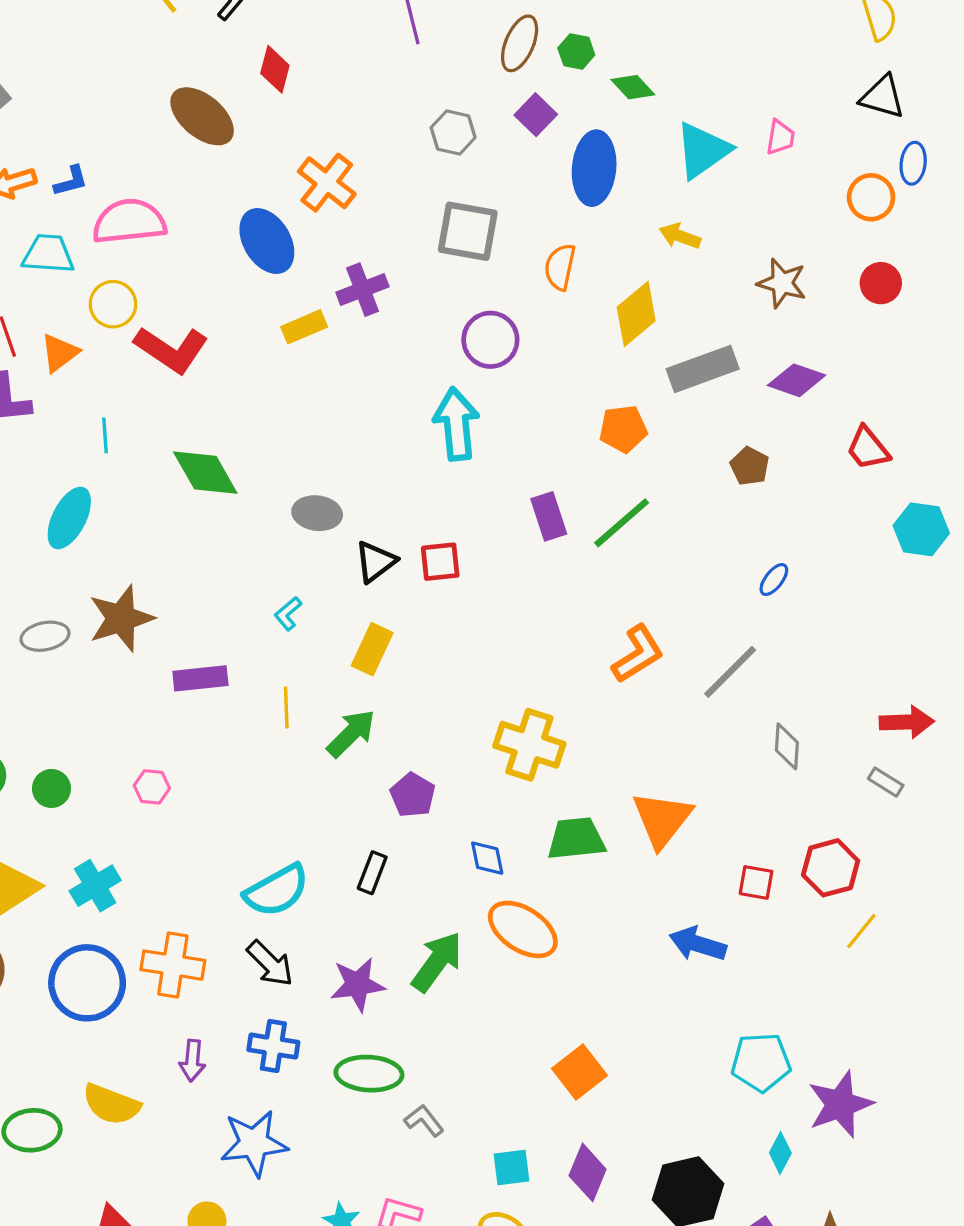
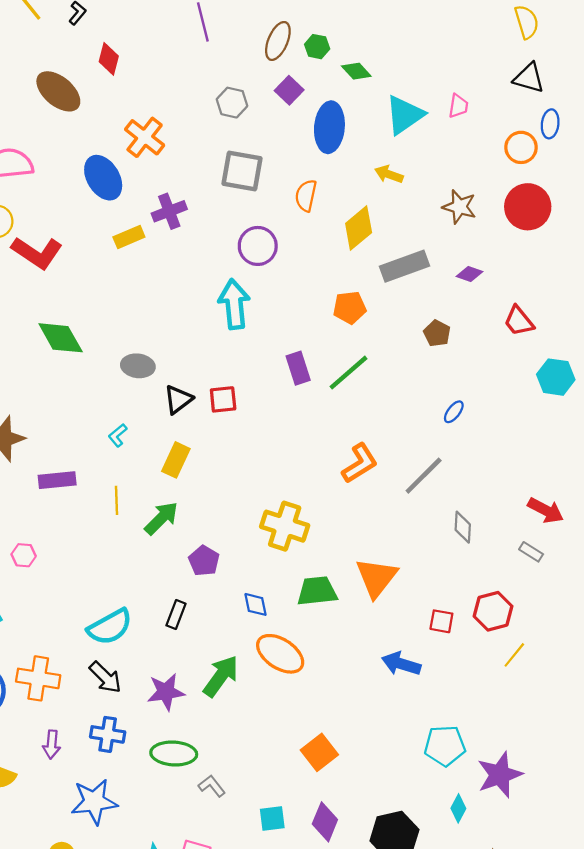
red circle: (881, 283) -> (528, 207), size x1.6
purple diamond: (797, 380) -> (469, 274), size x0.7
red arrow: (907, 722) -> (546, 510), turned 30

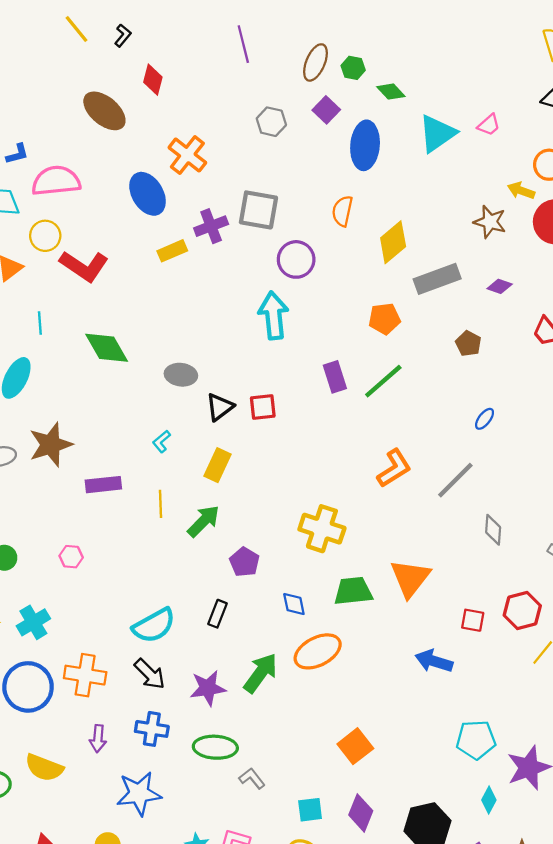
pink trapezoid: (458, 106) -> (489, 125), turned 40
gray square: (242, 171) -> (258, 210), moved
yellow arrow: (389, 174) -> (521, 191), moved
orange ellipse: (280, 654) -> (318, 651), turned -60

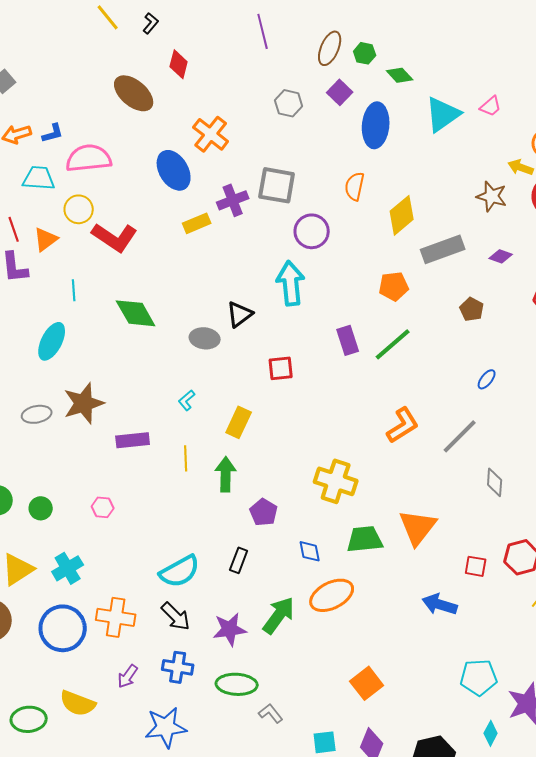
black triangle: (220, 407) -> (240, 314), moved
green arrow: (204, 521) -> (226, 474), turned -44
purple arrow: (98, 739) -> (128, 676), turned 30

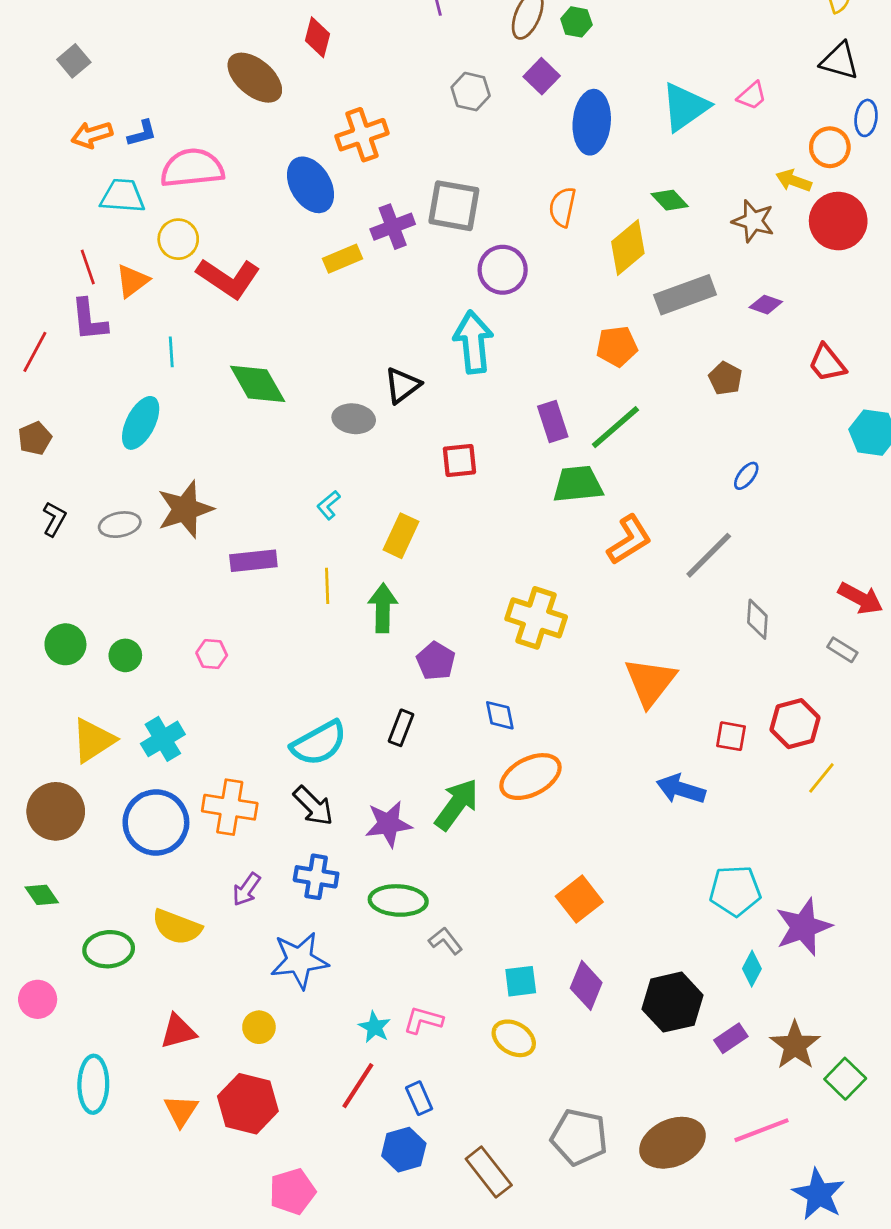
green diamond: (400, 75) -> (670, 200), moved
orange cross: (211, 134) -> (362, 135), turned 33
green trapezoid: (365, 539) -> (578, 484), moved

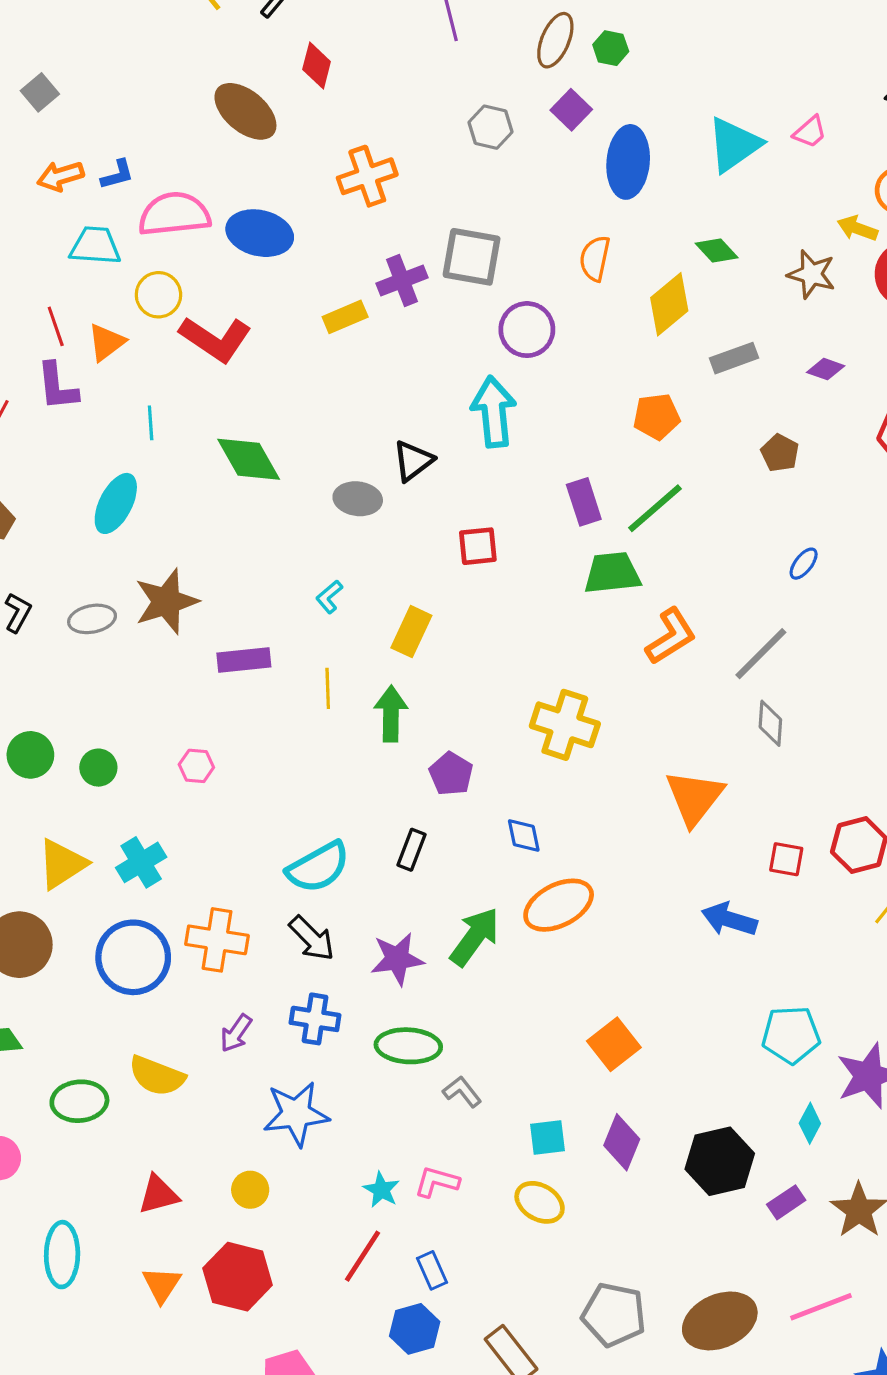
blue ellipse: (310, 185) -> (260, 233), moved, turned -46
gray rectangle: (685, 295) -> (734, 358), size x0.7
gray diamond: (757, 619) -> (770, 723), moved

